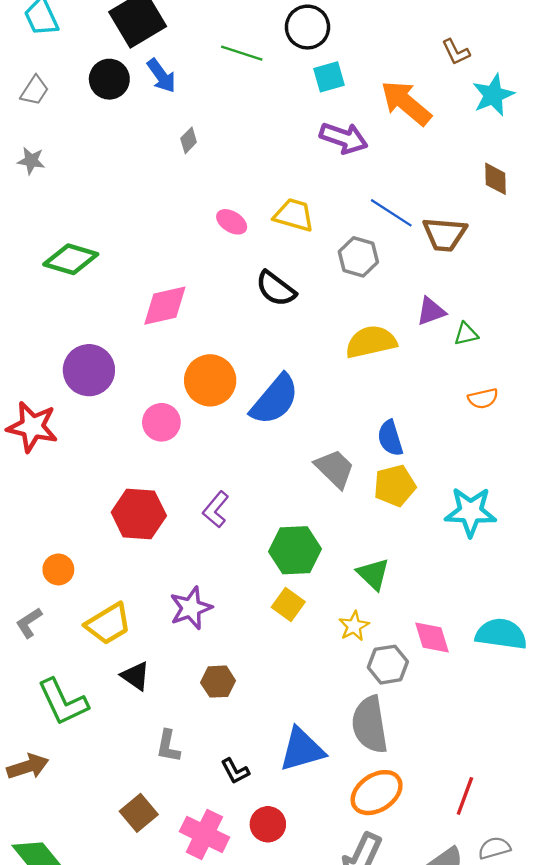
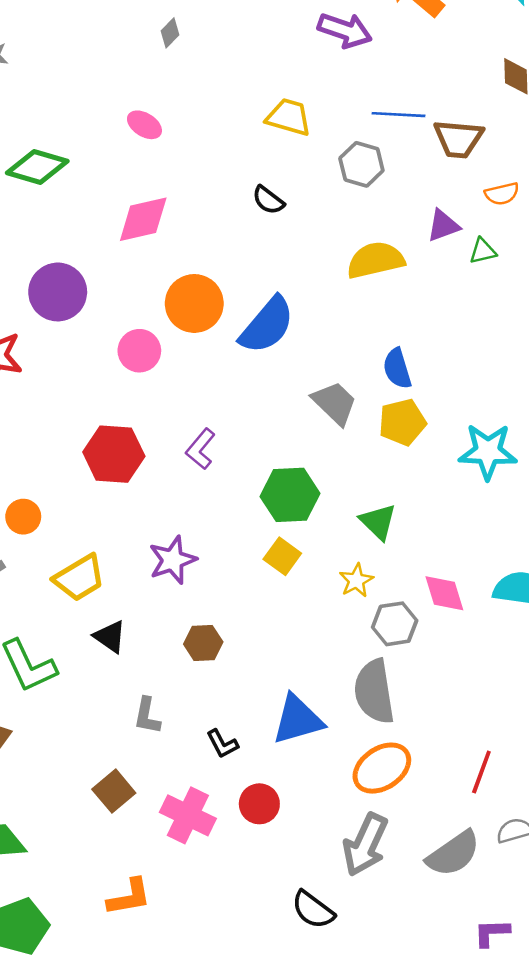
blue line: (391, 213) -> (398, 115), turned -30
pink ellipse: (232, 222) -> (144, 125), moved
black semicircle: (276, 289) -> (268, 200), size x0.7
orange semicircle: (483, 398) -> (502, 194), moved

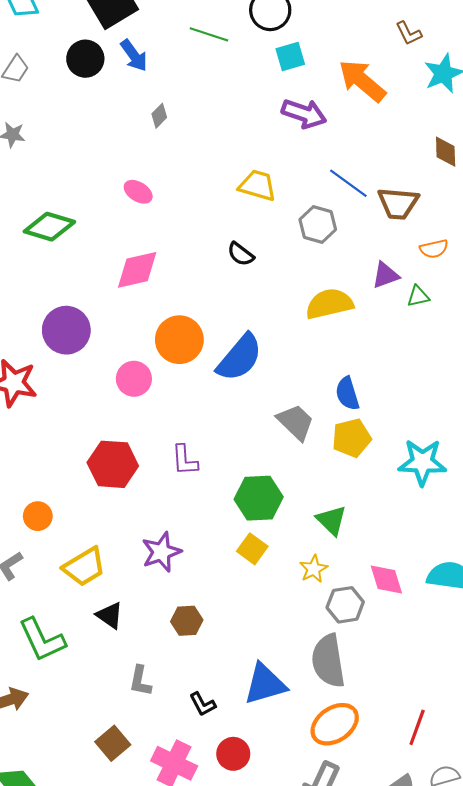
blue line: (398, 115) -> (348, 183), turned 33
purple L-shape: (201, 449) -> (185, 460), turned -44

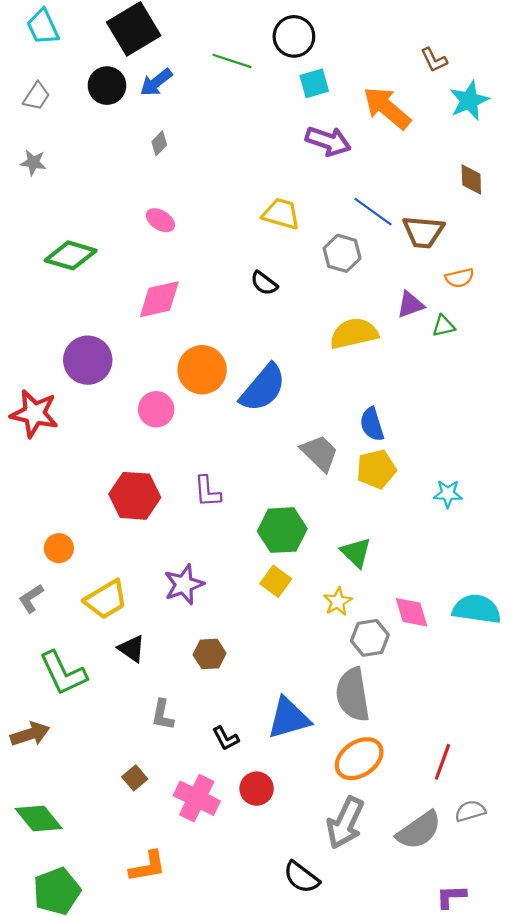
blue arrow: (134, 55) -> (156, 82), turned 88
gray diamond: (159, 116) -> (159, 143), moved
cyan star: (422, 462) -> (448, 494), size x0.6
brown square: (113, 743) -> (135, 778), size x0.7

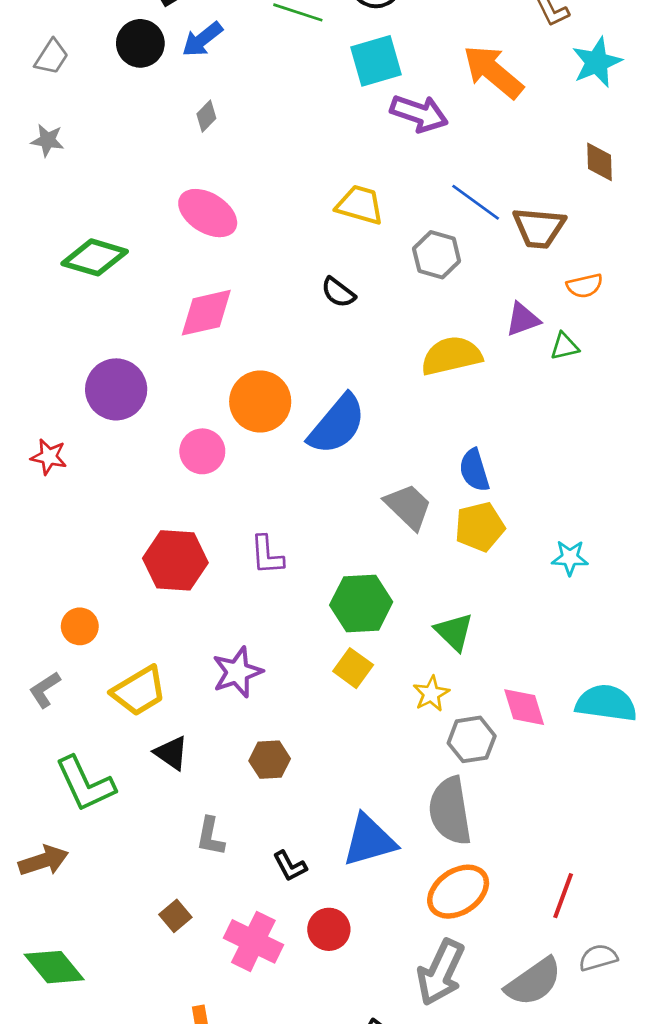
cyan square: (314, 83) -> (376, 61), moved, size x1.4
pink ellipse: (160, 220) -> (208, 213), size x1.6
red star: (34, 414) -> (49, 457), size x0.6

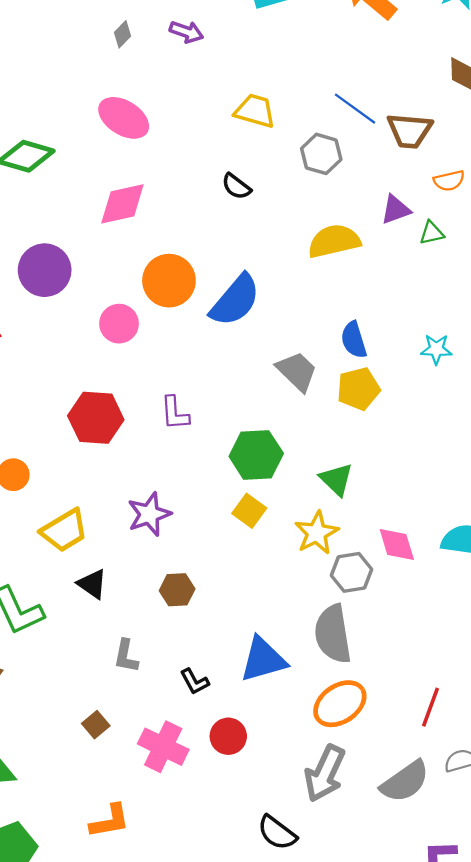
purple arrow: (419, 113) -> (186, 32), moved, size x0.7
cyan star: (570, 558) -> (436, 349), moved
yellow star: (431, 694) -> (317, 533), size x1.4

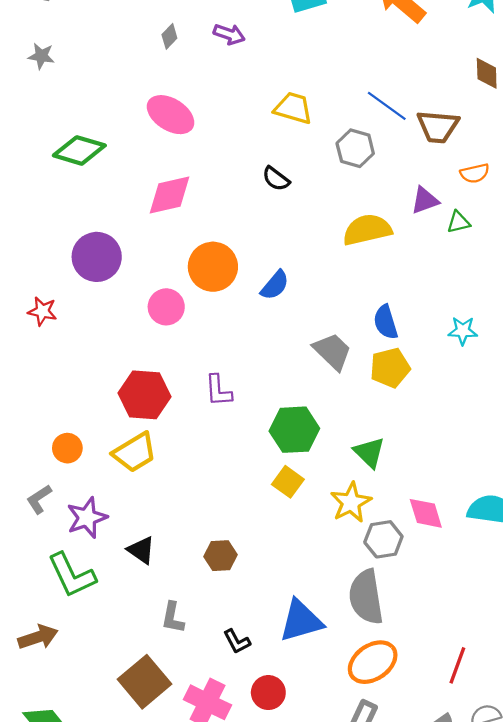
blue semicircle: (235, 300) -> (275, 285), size x0.6
purple star: (149, 514) -> (87, 518), moved
yellow trapezoid: (64, 531) -> (135, 452), moved
brown square: (96, 725) -> (144, 682), size x2.0

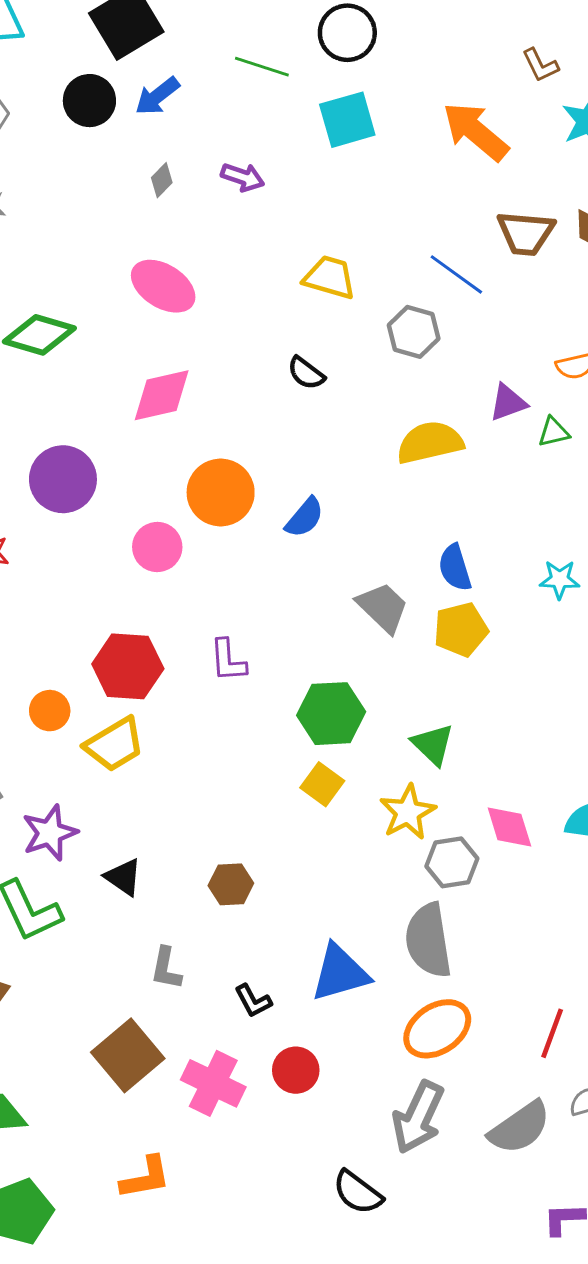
brown trapezoid: (438, 127) -> (526, 233), moved
orange circle: (67, 448) -> (50, 711), moved

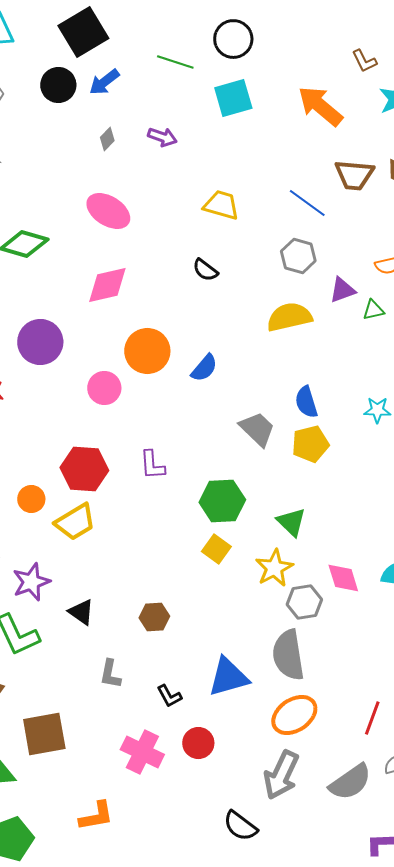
gray hexagon: (414, 332) -> (298, 256), moved
brown square: (128, 1055) -> (44, 734), moved, turned 30

